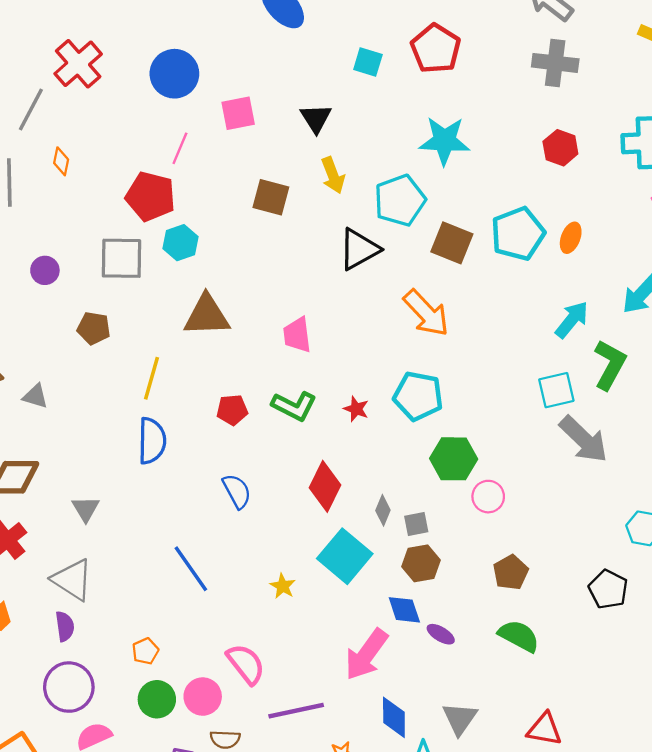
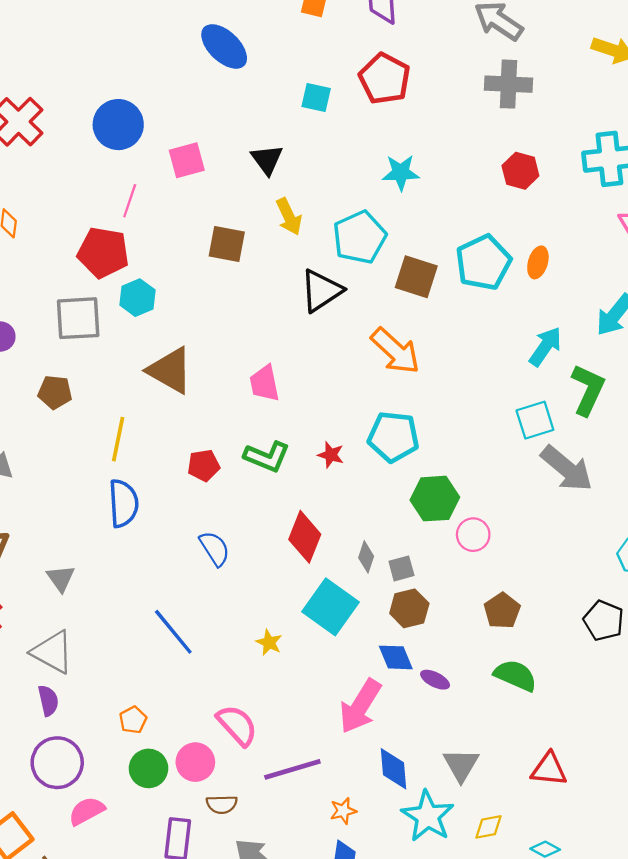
cyan star: (444, 141) -> (401, 173), size x0.7
brown triangle: (207, 316) -> (170, 370), turned 36

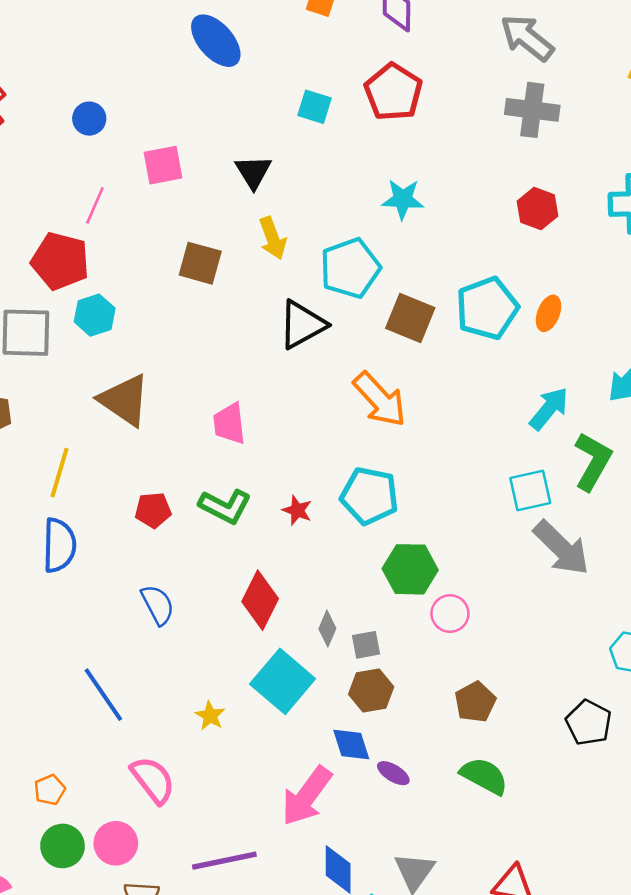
blue circle: (118, 125) -> (89, 119), size x0.6
pink semicircle: (237, 725) -> (153, 780), moved

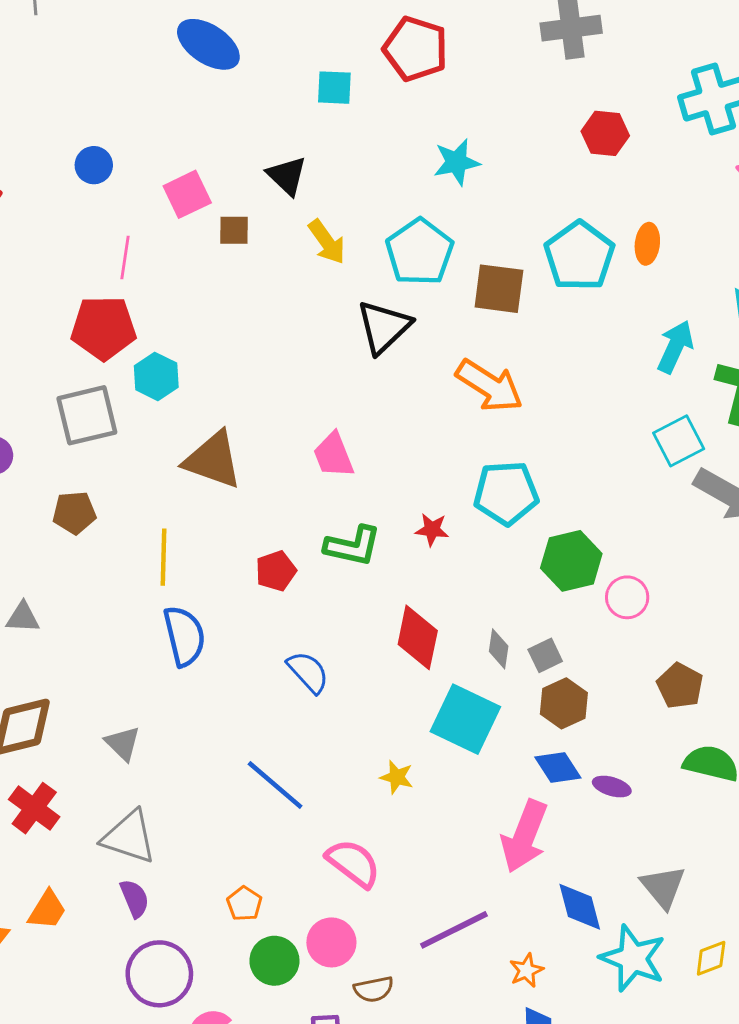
brown square: (200, 263) -> (234, 230), moved, size x0.7

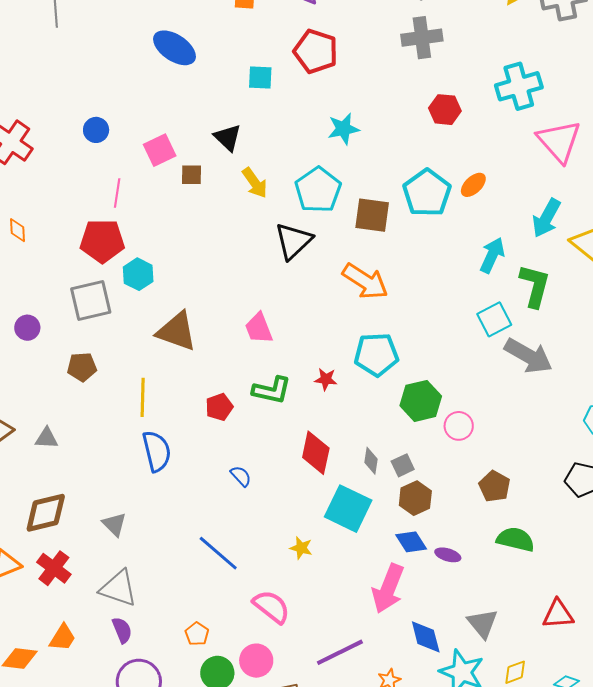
orange ellipse: (647, 244) -> (473, 185), turned 40
blue semicircle: (308, 672) -> (241, 476), size x0.7

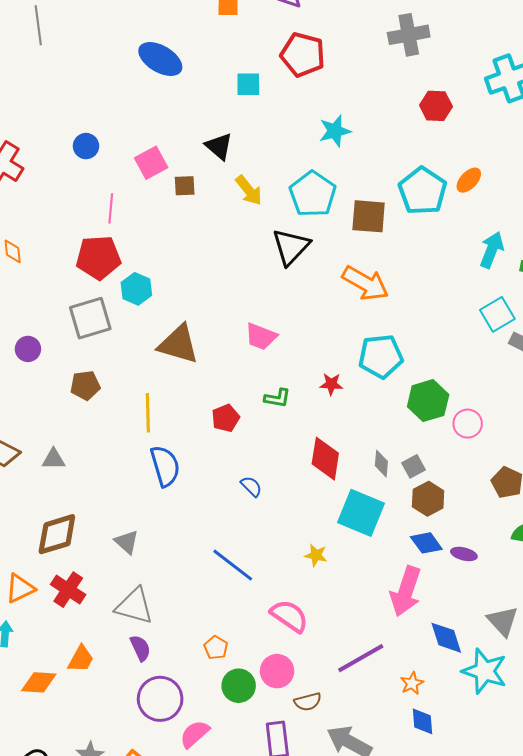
pink trapezoid: (259, 328) -> (261, 337), turned -44
green L-shape: (272, 390) -> (277, 398), size x0.7

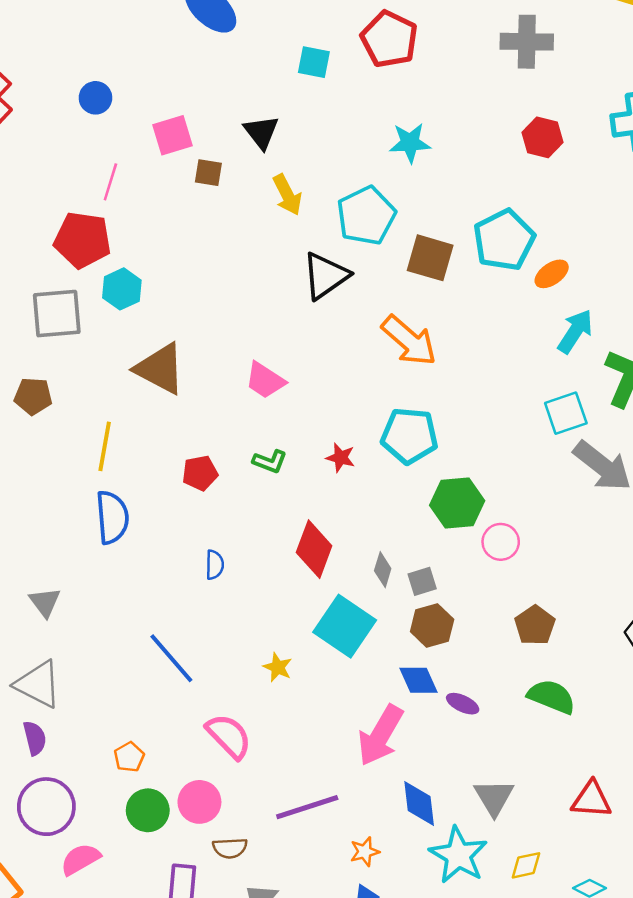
orange ellipse: (469, 180) -> (552, 274), moved
blue semicircle: (251, 486) -> (215, 565), turned 35

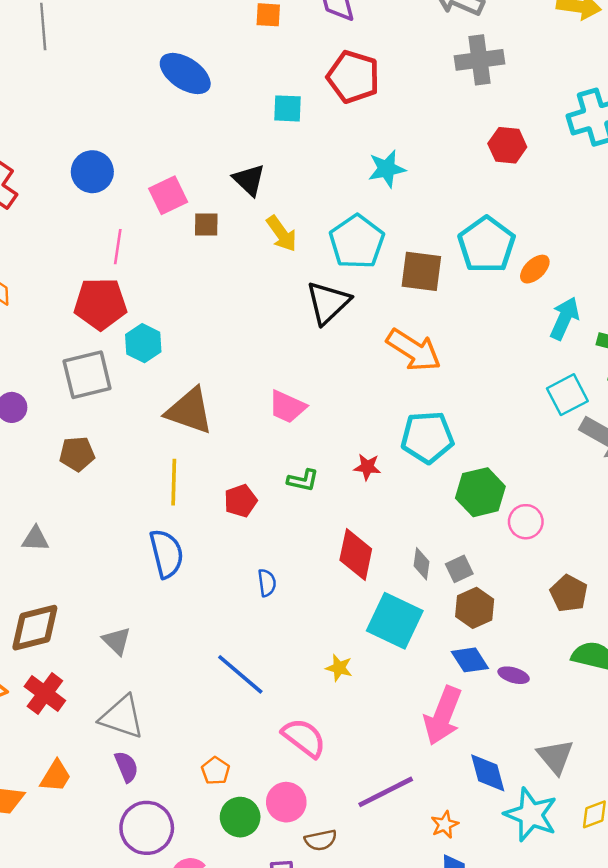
blue circle: (95, 98) -> (92, 172), size x1.4
yellow line: (105, 446) -> (174, 482), moved

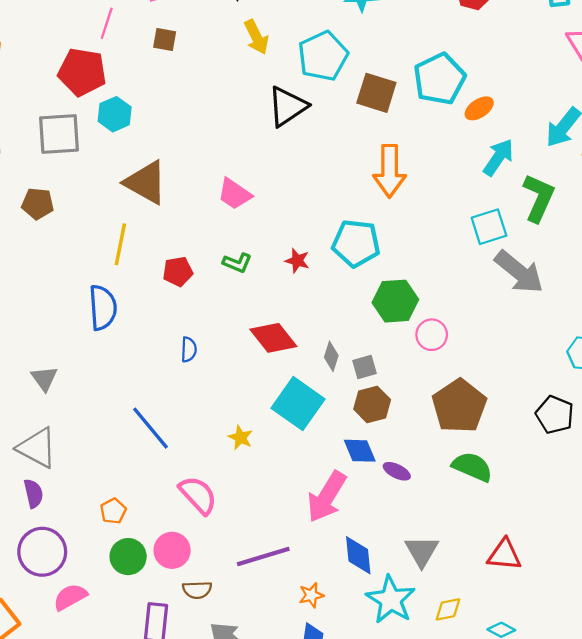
brown square: (206, 224) -> (165, 40), moved
orange arrow: (414, 350) -> (390, 171), moved, turned 48
red diamond: (356, 555) -> (273, 338), turned -60
brown pentagon: (569, 593) -> (459, 406), size x1.6

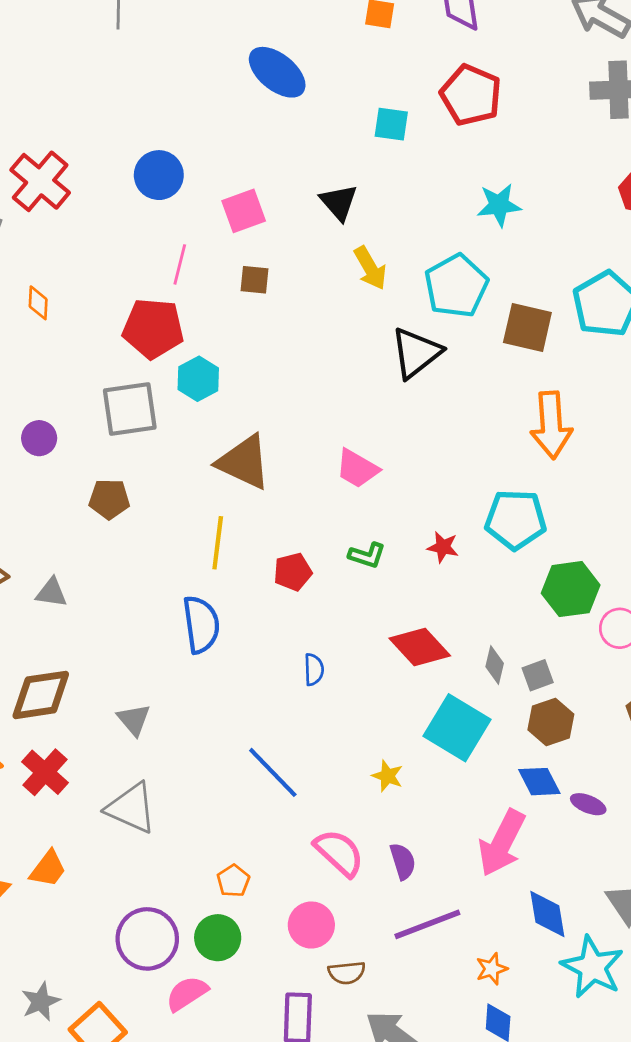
purple semicircle: (33, 493) -> (403, 861), moved
green circle: (128, 557) -> (218, 938), moved

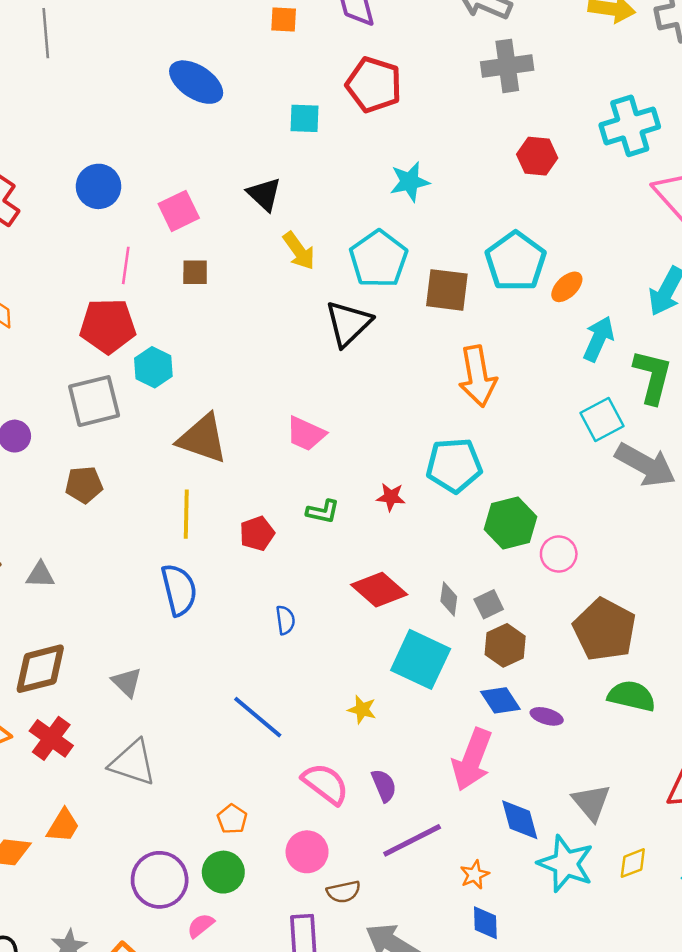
pink semicircle: (187, 993) -> (201, 926), size x0.7

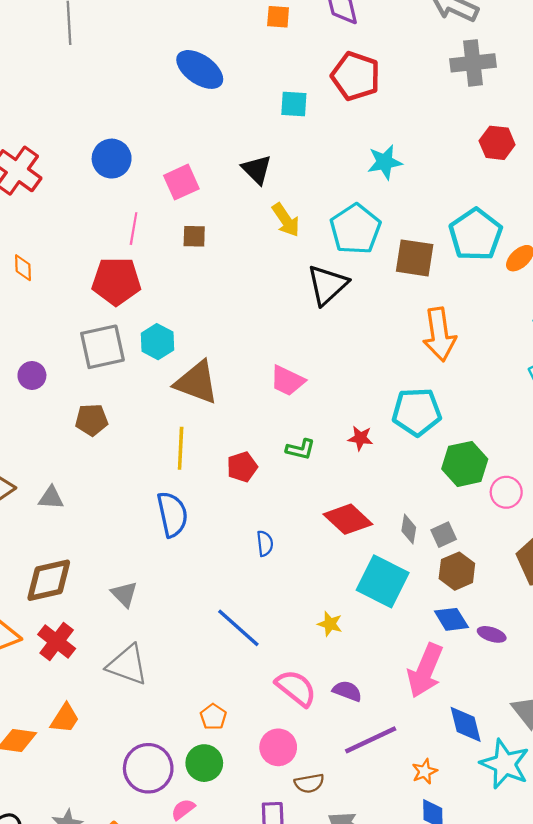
cyan hexagon: (153, 367) -> (157, 342), moved
purple semicircle: (384, 785) -> (347, 691), turned -48

